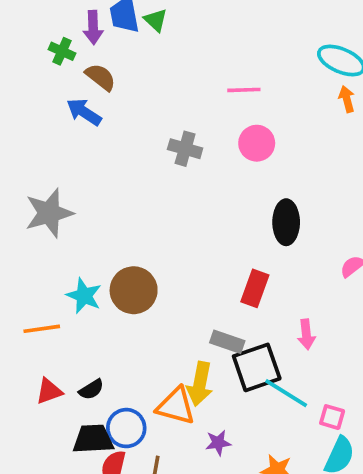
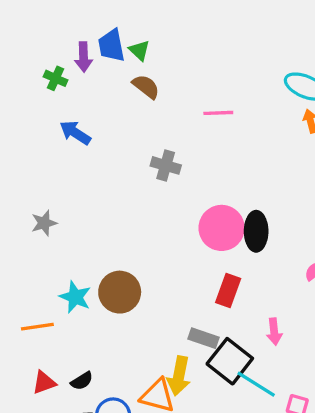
brown semicircle: (101, 77) -> (146, 87), moved
pink circle: (257, 143) -> (222, 228), moved, size x1.4
gray star: (49, 213) -> (44, 223), size x0.6
black square: (257, 367) -> (230, 361), turned -33

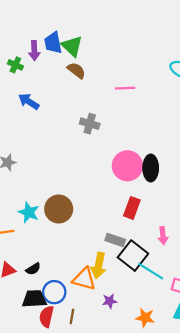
green triangle: (139, 50) -> (72, 46), size x1.5

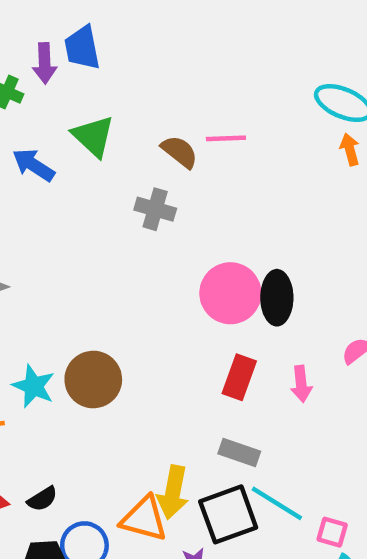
green triangle: (72, 46) -> (93, 136), moved
brown semicircle: (76, 70) -> (180, 152), moved
pink arrow: (163, 236) -> (301, 384), moved
gray rectangle: (115, 240) -> (239, 452), moved
black square: (133, 256) -> (228, 514), moved, turned 32

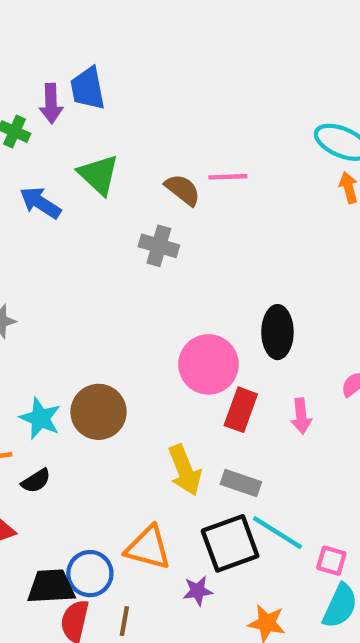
pink circle: (230, 293) -> (208, 364), moved
yellow arrow: (173, 492) -> (185, 470), moved, turned -33
black semicircle: (42, 499) -> (36, 481), moved

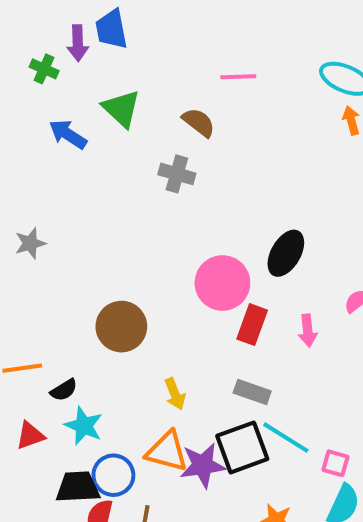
pink line: (228, 177) -> (238, 77), moved
black ellipse: (277, 332) -> (286, 253), turned 30
cyan star: (40, 418) -> (84, 426), moved
yellow arrow: (185, 470) -> (175, 394), moved, size x0.7
purple star: (198, 591) -> (203, 465), moved, size x1.6

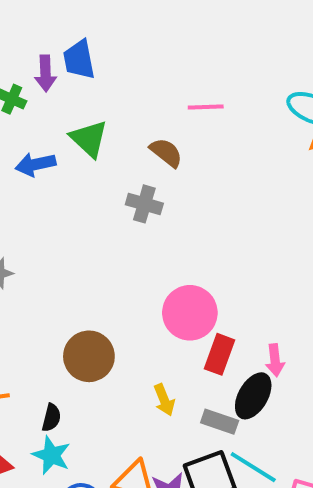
blue arrow: (68, 134) -> (36, 164), turned -45
black ellipse: (286, 253) -> (253, 396), moved
black semicircle: (64, 390) -> (51, 418), moved, turned -44
yellow arrow: (175, 394) -> (164, 400), moved

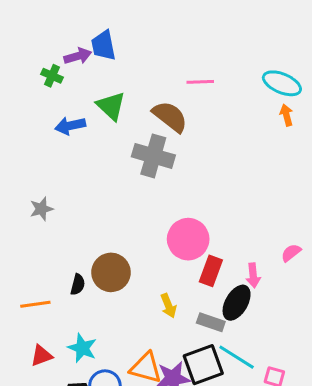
purple arrow: (45, 73) -> (78, 56), turned -104
brown semicircle: (166, 153) -> (170, 117), size x1.4
gray cross: (144, 204) -> (153, 156), size x1.5
black semicircle: (51, 418) -> (78, 285), moved

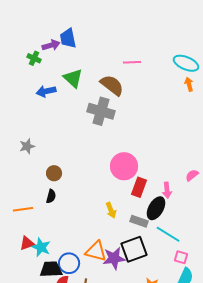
brown circle: (111, 272) -> (54, 173), moved, size x0.6
cyan star: (82, 348) -> (41, 247), moved
cyan line: (237, 357) -> (168, 234), moved

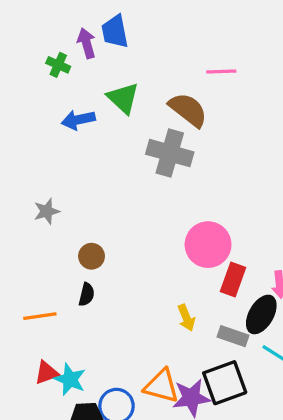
purple arrow: (51, 45) -> (87, 43), turned -90

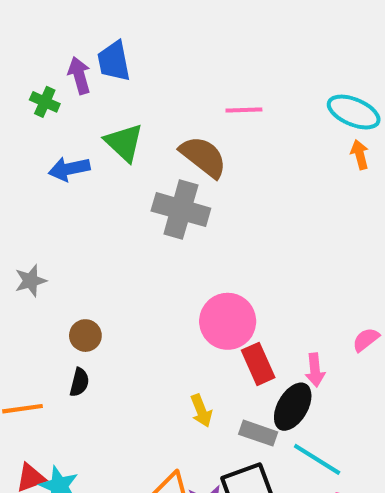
red rectangle: (233, 280) -> (258, 364), turned -44

